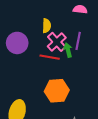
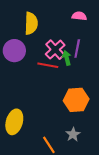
yellow semicircle: (47, 26) -> (31, 23), moved, size x1.5
orange hexagon: (57, 91) -> (76, 100), moved

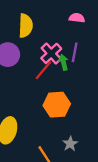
red line: (48, 65) -> (43, 70), turned -60
orange hexagon: (76, 100) -> (57, 105), moved

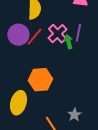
red line: (43, 70) -> (34, 37), moved
orange hexagon: (57, 105) -> (40, 80), moved

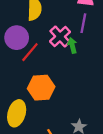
purple line: (78, 33) -> (83, 23), moved
red line: (34, 37) -> (30, 52), moved

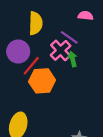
purple line: (83, 23) -> (69, 37), moved, turned -66
orange hexagon: (41, 88) -> (42, 81), moved

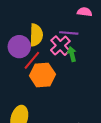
yellow semicircle: (36, 23) -> (36, 35), moved
purple line: (69, 37) -> (69, 33), turned -30

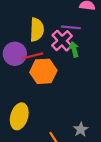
purple circle: (19, 47) -> (15, 54), moved
red line: (32, 60) -> (32, 56), turned 36

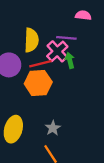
red line: (32, 56) -> (40, 64), moved
gray star: (81, 130) -> (53, 128), moved

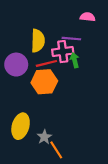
pink cross: (57, 51) -> (63, 52), turned 36
gray star: (53, 128) -> (44, 137), moved

